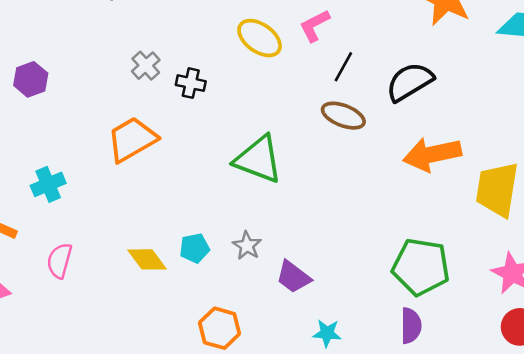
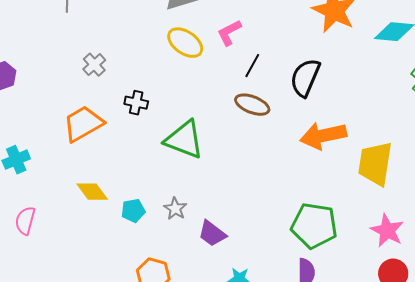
black semicircle: (410, 82) -> (305, 78), turned -36
black cross: (191, 83) -> (136, 103), moved
yellow diamond: (147, 259) -> (92, 192), moved

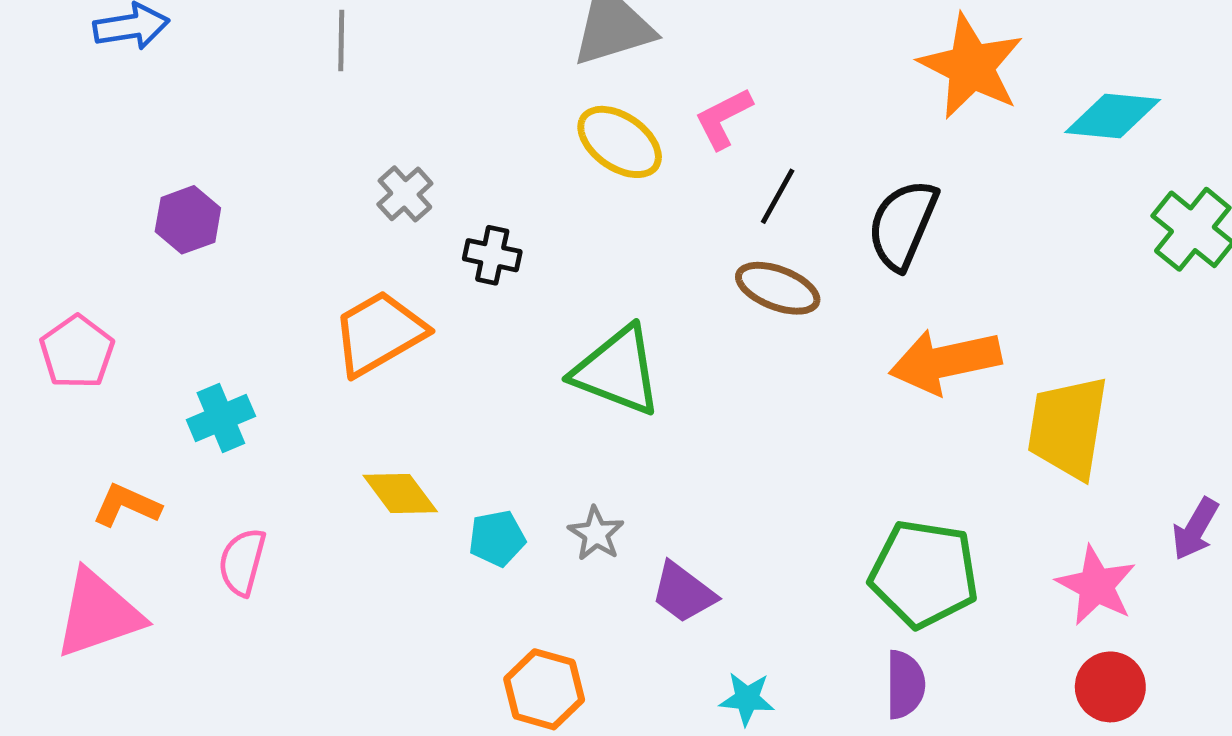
black cross: (136, 103) -> (492, 255), moved

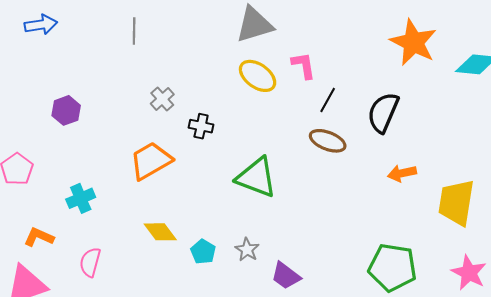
pink L-shape: (723, 118) -> (304, 65), turned 108
orange arrow: (945, 361) -> (402, 173), size x0.6
cyan pentagon: (497, 538) -> (203, 252), turned -30

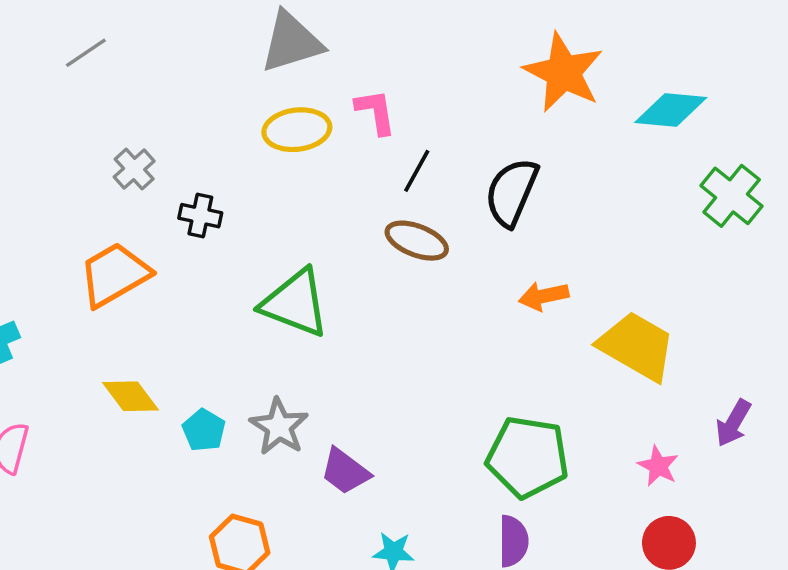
gray line: (134, 31) -> (86, 53), turned 55
yellow ellipse: (258, 76) -> (297, 130), turned -42
yellow trapezoid: (456, 203) -> (637, 346), turned 111
gray star: (247, 250) -> (279, 427), size x1.4
pink star: (469, 273) -> (658, 466), size x0.7

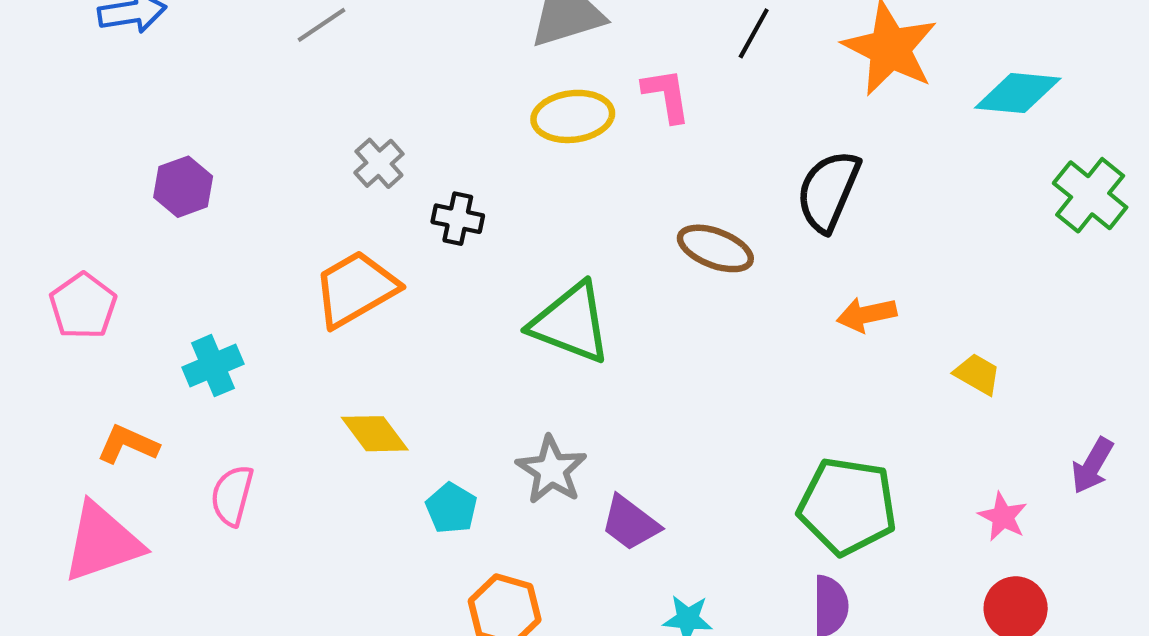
black line: (417, 171) -> (754, 33), moved
yellow trapezoid: (637, 346) -> (977, 374), size x0.5
cyan pentagon: (204, 430) -> (451, 508), moved

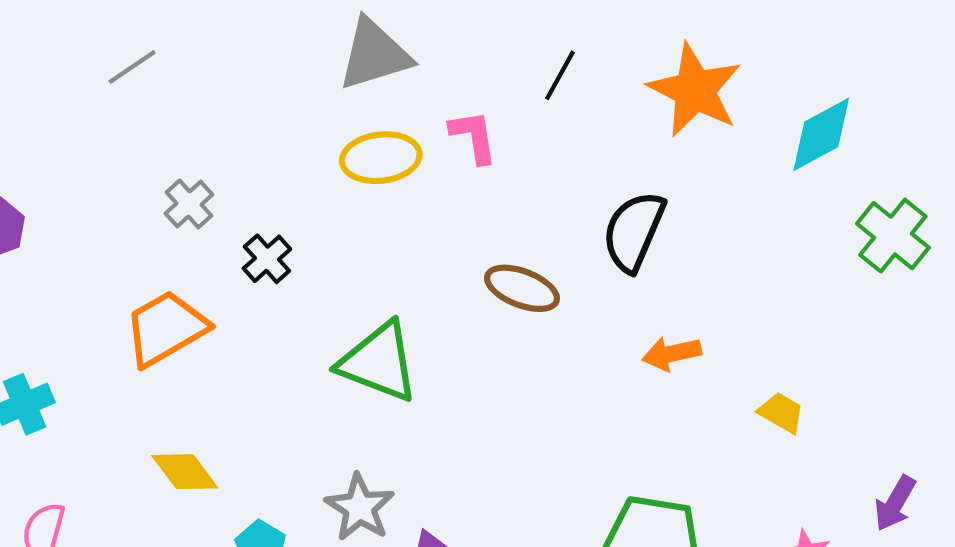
cyan diamond: (1018, 93) -> (821, 134), turned -34
black cross: (458, 219) -> (267, 259), turned 36

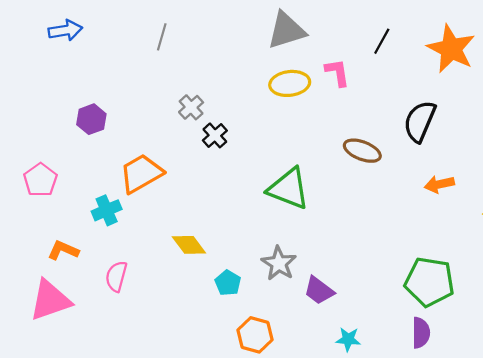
gray line: (132, 67) -> (162, 37), turned -40
black cross: (267, 259) -> (215, 135), moved
orange trapezoid: (166, 328) -> (141, 173), moved

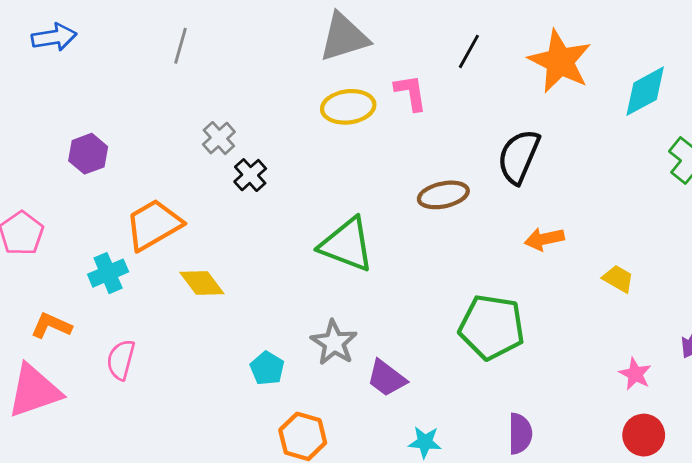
brown ellipse: (362, 151) -> (443, 195), turned -33
yellow diamond: (189, 245) -> (202, 283), moved
green pentagon: (429, 282) -> (492, 327), moved

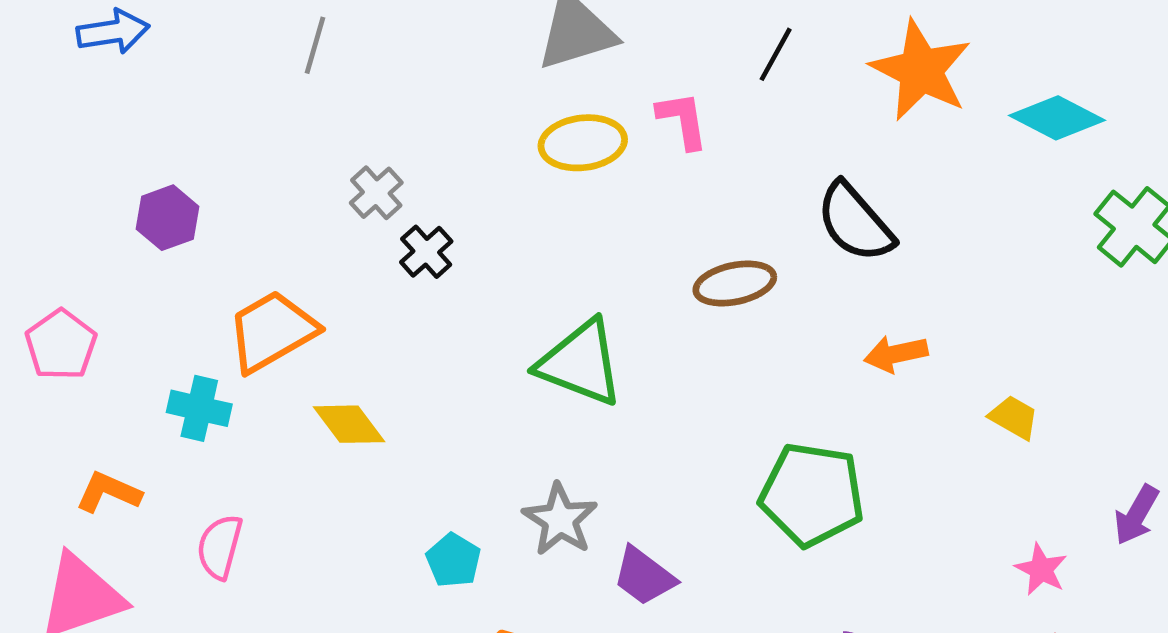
cyan diamond: (645, 91) -> (1057, 118), turned 56
black semicircle: (519, 157) -> (855, 222), turned -64
cyan cross: (108, 273) -> (199, 408), turned 36

